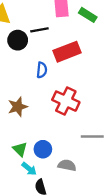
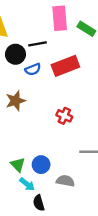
blue semicircle: (42, 70) -> (33, 69), moved, turned 63
red cross: (66, 101) -> (64, 116), size x0.6
brown star: (18, 107) -> (15, 101), moved

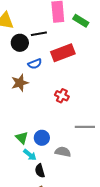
blue semicircle: (33, 69) -> (35, 64), moved

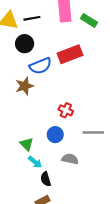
black line: (39, 34) -> (32, 18), moved
blue semicircle: (35, 64) -> (40, 66), size x1.5
red cross: (62, 96) -> (66, 110), moved
blue circle: (42, 138) -> (55, 135), moved

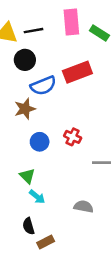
blue circle: (55, 135) -> (40, 142), moved
gray semicircle: (70, 159) -> (84, 207), moved
black semicircle: (46, 179) -> (29, 226), moved

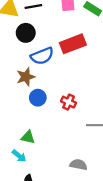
blue circle: (40, 142) -> (38, 98), moved
green triangle: (27, 176) -> (28, 137), turned -32
cyan arrow: (37, 197) -> (19, 156), moved

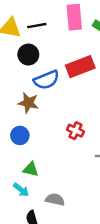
brown star: (26, 77) -> (28, 103), turned 30
blue circle: (38, 98) -> (20, 135), moved
gray semicircle: (78, 165) -> (55, 199), moved

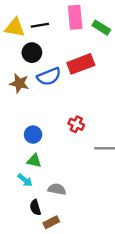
brown star: (28, 103) -> (19, 83), moved
blue circle: (20, 135) -> (33, 135), moved

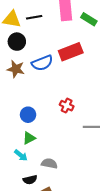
black circle: (32, 53) -> (17, 42), moved
green triangle: (34, 161) -> (29, 138), turned -40
black semicircle: (35, 207) -> (30, 180), turned -88

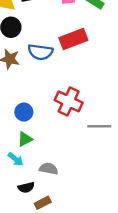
blue semicircle: (42, 63) -> (40, 52), turned 30
red cross: (67, 106) -> (69, 101), size x1.6

